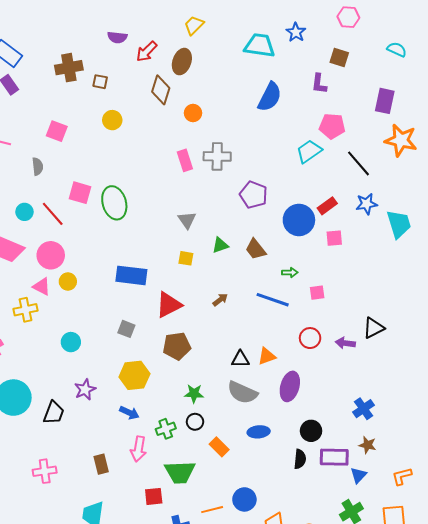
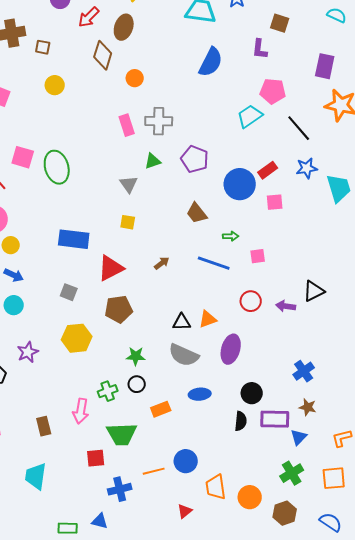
green triangle: (220, 245) -> (153, 161), moved
blue arrow: (129, 413) -> (14, 275), moved
orange rectangle: (219, 447) -> (161, 409), turned -66

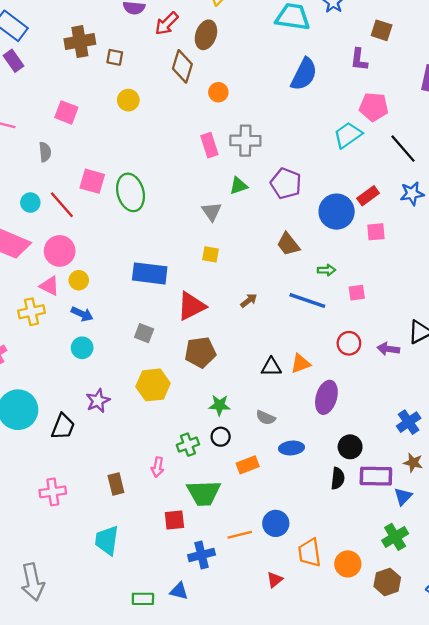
gray semicircle: (184, 355) -> (266, 418), moved, size x0.6
pink arrow: (81, 411) -> (158, 467), size x0.7

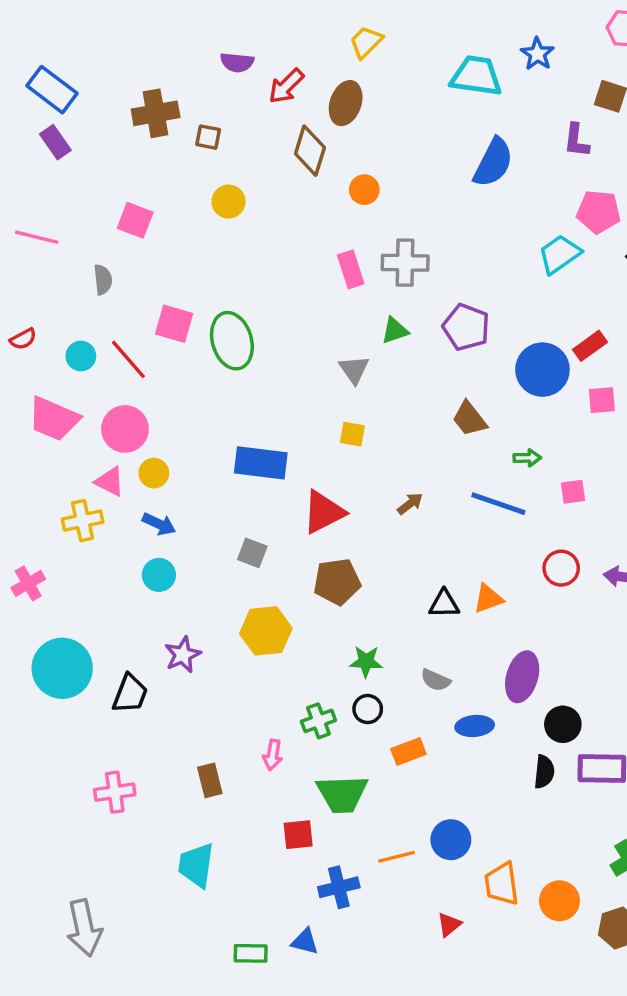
purple ellipse: (326, 397) -> (522, 677), moved

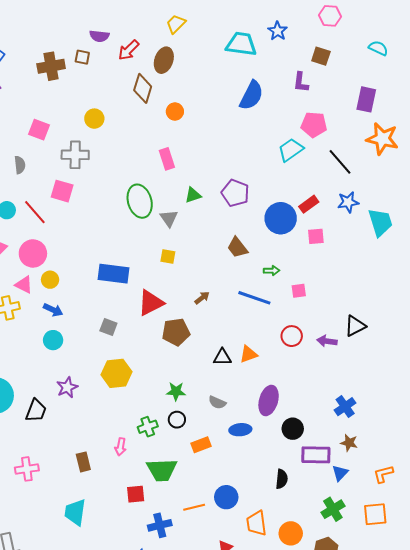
brown square: (208, 137) -> (82, 57), moved
gray cross: (405, 263) -> (75, 155), moved
green ellipse: (232, 341) -> (140, 201), moved
brown pentagon: (337, 582) -> (176, 332), moved
black semicircle: (544, 772) -> (282, 479), moved

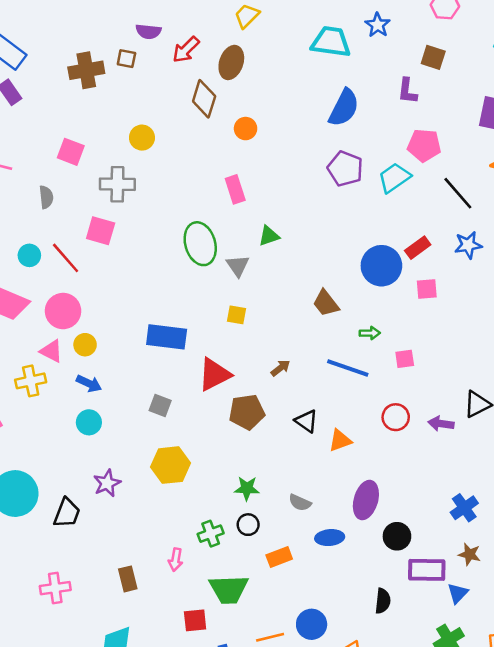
purple pentagon: (235, 193) -> (345, 169), moved
black triangle: (222, 357) -> (306, 421), moved, turned 36

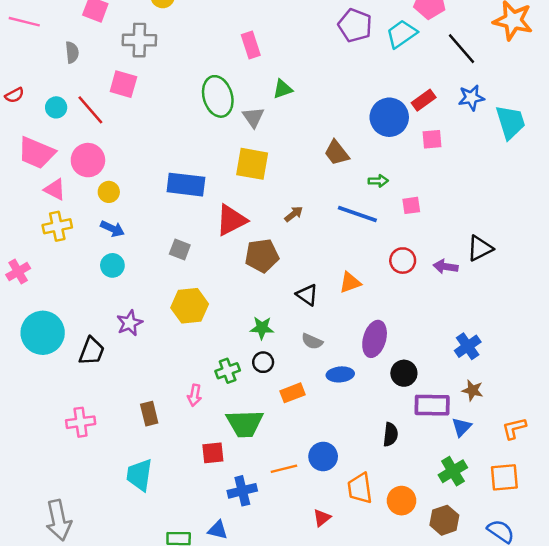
yellow square: (236, 315) -> (252, 164), size x1.8
pink triangle: (51, 351) -> (55, 189), moved
black triangle: (306, 421) -> (307, 295), moved

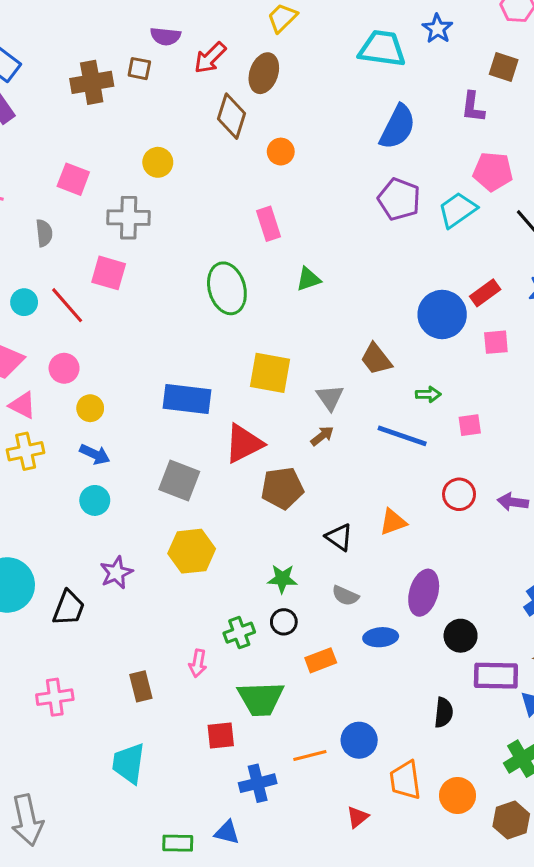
gray triangle: (253, 117) -> (330, 397), moved
pink circle: (88, 160) -> (64, 368), size x0.7
gray square: (180, 249) -> (179, 480), size x1.5

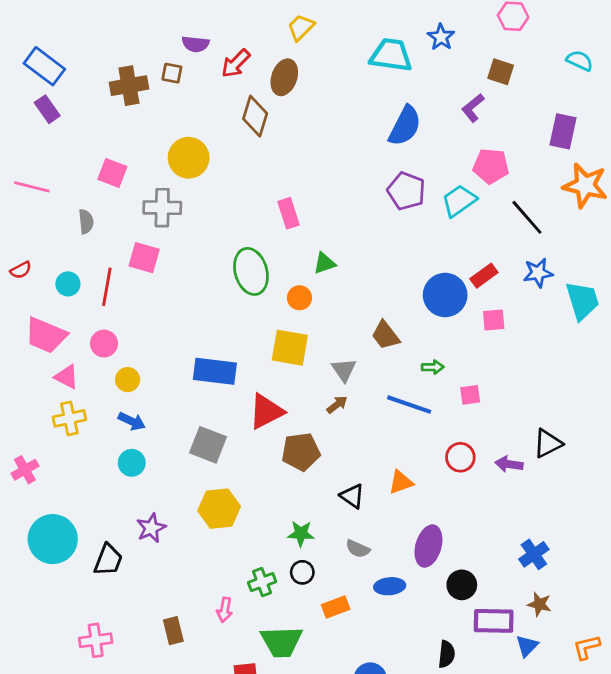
purple L-shape: (473, 107) -> (473, 108), turned 44
orange circle: (281, 152) -> (300, 298), moved
yellow circle: (158, 162) -> (189, 158), size x1.5
red line: (67, 305) -> (107, 287), turned 51

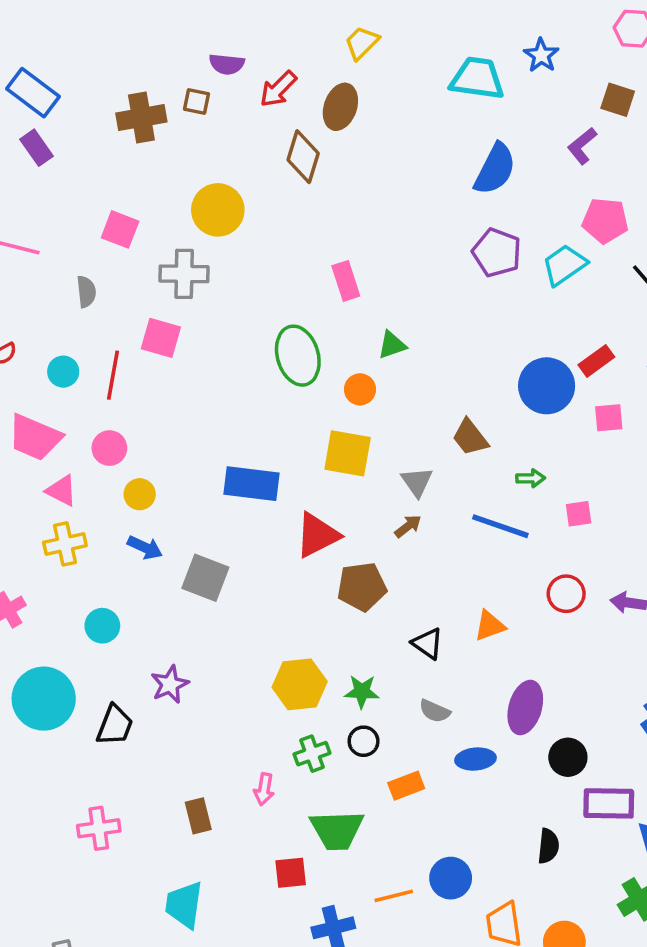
gray square: (208, 445) -> (205, 578), moved
cyan circle: (132, 463) -> (102, 626), moved
yellow hexagon: (219, 509) -> (300, 684), moved

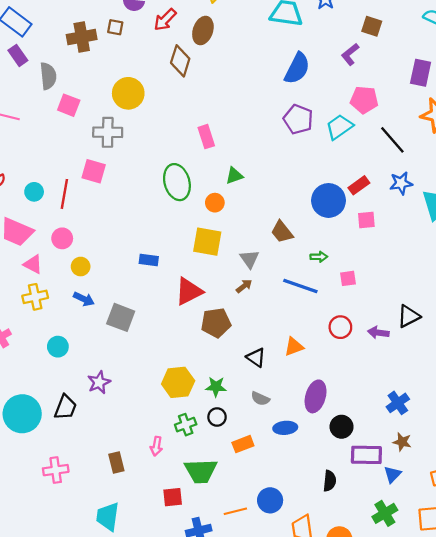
gray semicircle: (86, 292) -> (48, 76), moved, size x1.4
blue rectangle: (252, 484) -> (149, 260), size x0.6
cyan circle: (44, 699) -> (22, 414), moved

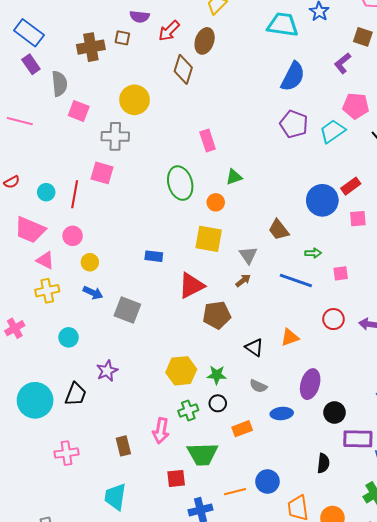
pink arrow: (156, 446) -> (161, 431), size x1.4

